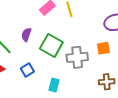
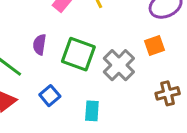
gray cross: (77, 57) -> (119, 65), turned -30

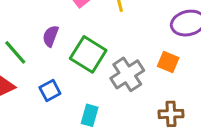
orange square: (155, 45) -> (168, 62), turned 30

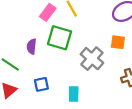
green square: (88, 54) -> (60, 38), moved
blue square: (50, 90) -> (41, 84), turned 32

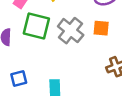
gray cross: (92, 59) -> (71, 31), moved

